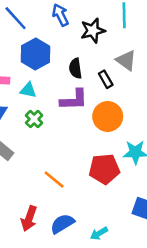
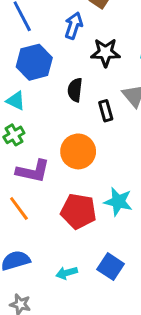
blue arrow: (60, 15) -> (74, 26), turned 30
purple L-shape: (74, 100) -> (33, 171), moved
orange circle: (108, 116) -> (78, 151), moved
cyan arrow: (99, 233) -> (67, 273), moved

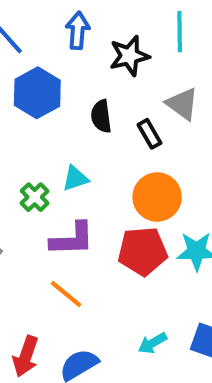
cyan triangle: (16, 101) -> (75, 178), moved, turned -30
orange circle: (78, 151) -> (157, 197), moved
red pentagon: (78, 211) -> (143, 251), moved
cyan arrow: (67, 273) -> (152, 343), moved

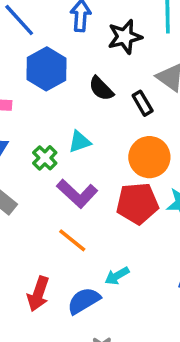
black semicircle: (101, 116) -> (101, 89), turned -36
purple L-shape: (72, 239) -> (77, 194), turned 45
cyan arrow: (152, 343) -> (117, 276), moved

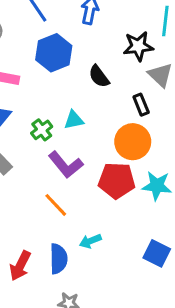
black star: (125, 37) -> (138, 46), moved
black rectangle: (143, 103) -> (141, 105), moved
red arrow: (38, 294) -> (20, 266), moved
blue semicircle: (84, 301) -> (58, 259), turned 112

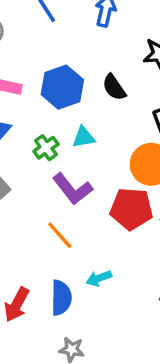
blue hexagon: (54, 53) -> (62, 87), moved

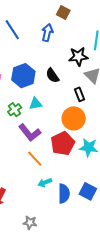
red pentagon: (131, 209) -> (63, 144), turned -30
orange line: (60, 235) -> (35, 159), moved
blue semicircle: (61, 298) -> (64, 194), moved

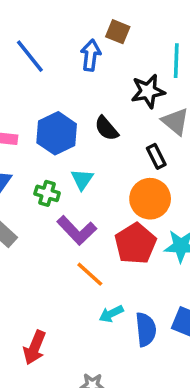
brown square: (63, 13) -> (118, 32), moved
cyan triangle: (36, 104) -> (82, 179), turned -40
green cross: (15, 110) -> (47, 193), turned -32

